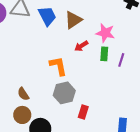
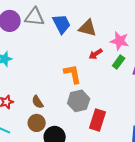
brown triangle: (73, 20) -> (88, 28), turned 48
green rectangle: (104, 54) -> (119, 62), turned 32
red rectangle: (83, 112) -> (98, 120), size x1.5

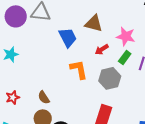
blue trapezoid: (62, 24) -> (68, 37), moved
gray hexagon: (79, 101) -> (110, 78), moved

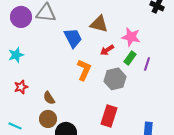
orange L-shape: (79, 69) -> (84, 70), turned 35
red star: (13, 97) -> (21, 87), moved

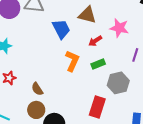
green rectangle: (130, 58) -> (98, 64), moved, turned 32
gray hexagon: (115, 79) -> (118, 83), moved

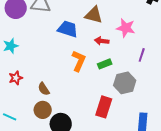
blue trapezoid: (61, 29) -> (68, 29), turned -45
red arrow: (95, 41) -> (102, 41), turned 40

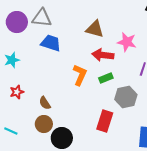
blue trapezoid: (68, 29) -> (51, 43), moved
red arrow: (102, 41) -> (103, 55), size x1.5

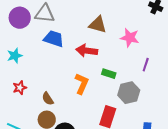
red arrow: (103, 55) -> (87, 51), moved
orange L-shape: (80, 75) -> (82, 84), moved
green rectangle: (106, 78) -> (109, 74), turned 40

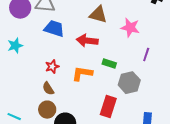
orange L-shape: (82, 84) -> (82, 74), turned -105
red star: (20, 88) -> (52, 67), moved

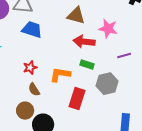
red arrow: (87, 41) -> (84, 42), moved
purple line: (146, 55) -> (124, 56), turned 56
brown semicircle: (48, 89) -> (34, 90), moved
red rectangle: (108, 107) -> (77, 99), moved

